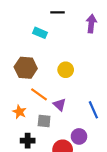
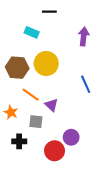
purple arrow: (91, 24) -> (84, 36), moved
yellow circle: (66, 70) -> (46, 64), moved, size x1.5
blue line: (93, 110) -> (86, 84), moved

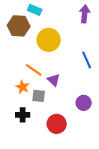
brown hexagon: (17, 68) -> (19, 26), moved
orange star: (11, 112) -> (23, 87), moved
purple circle: (71, 137) -> (84, 103), moved

